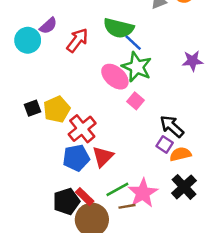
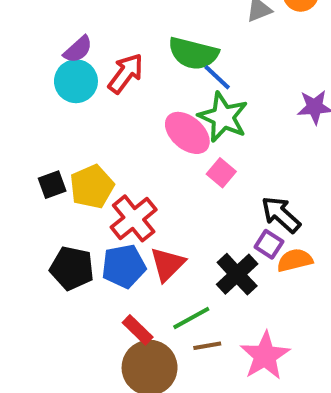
cyan circle: (28, 40) -> (76, 81), moved
black cross: (184, 187) -> (237, 274), moved
pink star: (143, 193) -> (265, 356), moved
black pentagon: (66, 201) -> (72, 268), moved, turned 30

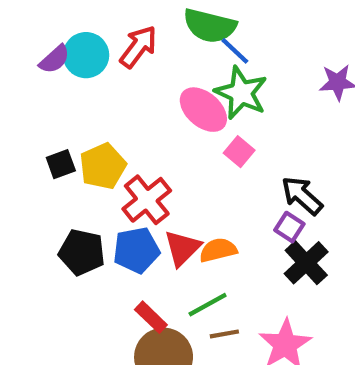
purple semicircle: (78, 49) -> (55, 59), moved
orange semicircle: (295, 260) -> (218, 250), moved
black cross: (237, 274) -> (306, 263), moved

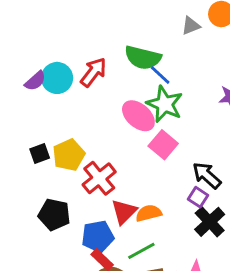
pink square: (239, 152) -> (163, 145), size x1.4
blue pentagon: (136, 250) -> (98, 236), moved

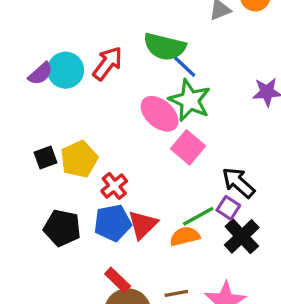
red cross: (99, 178) -> (114, 186), size x0.7
orange semicircle: (149, 213) -> (185, 236), moved
blue pentagon: (98, 236) -> (113, 223), moved
green line: (141, 251) -> (198, 216), moved

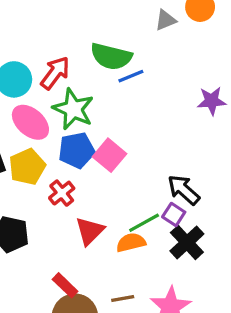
blue line: (185, 67) -> (131, 76), turned -65
green star: (190, 100) -> (73, 109), moved
pink ellipse: (160, 114) -> (30, 122), moved
pink square: (188, 147) -> (109, 155), moved
blue pentagon: (113, 223) -> (77, 150), moved

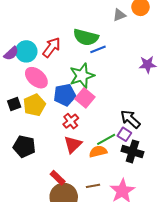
green star: (73, 109) -> (82, 76), moved, turned 30
red cross: (62, 193) -> (71, 121), moved
black cross: (187, 242) -> (132, 151), turned -30

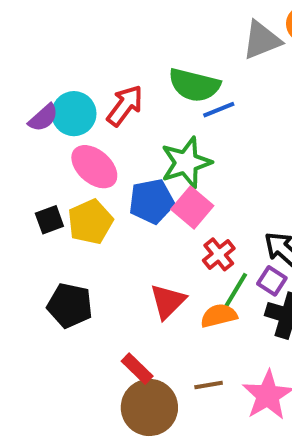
gray triangle: (119, 15) -> (262, 40), size x1.5
red cross: (71, 121) -> (219, 254), moved
green line: (106, 139) -> (235, 291), turned -30

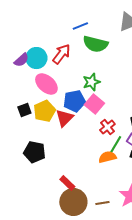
blue line: (219, 110) -> (80, 26), moved
green star: (186, 163) -> (91, 82), size x0.7
red triangle: (168, 301) -> (64, 118), moved
brown line: (209, 385) -> (102, 203), moved

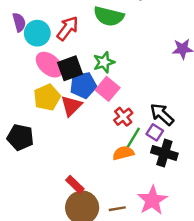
purple semicircle: (21, 60) -> (19, 22), moved, turned -63
black square: (24, 110) -> (70, 68), moved, size x1.5
black pentagon: (34, 152) -> (20, 137), moved

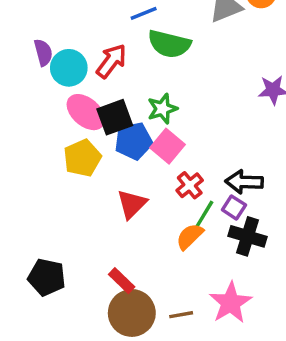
red triangle: (71, 106) -> (132, 204), moved
black arrow: (162, 114) -> (244, 182), turned -40
black pentagon: (20, 137) -> (47, 277), moved
orange semicircle: (123, 153) -> (190, 236), turned -30

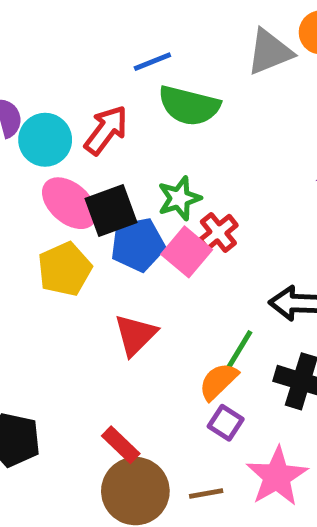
red cross: (190, 185) -> (218, 232), moved
purple square: (234, 207) -> (226, 423), moved

